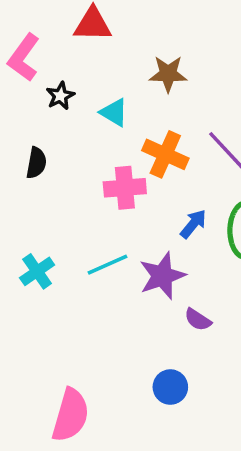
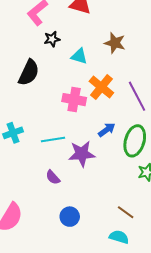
cyan triangle: (114, 112) -> (79, 56), turned -30
black semicircle: (36, 163) -> (29, 73), size x1.5
purple semicircle: (198, 320) -> (53, 177), moved

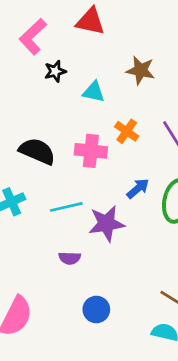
black semicircle: (29, 73) -> (37, 151), moved, turned -88
orange cross: (101, 87) -> (127, 131), size x0.7
purple semicircle: (53, 177) -> (70, 258), turned -42

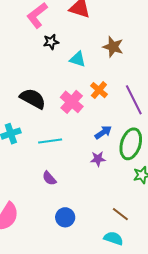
pink cross: (91, 151) -> (72, 102), turned 30
purple star: (106, 223) -> (98, 159), moved, size x0.6
purple semicircle: (70, 258) -> (49, 178), turned 42

